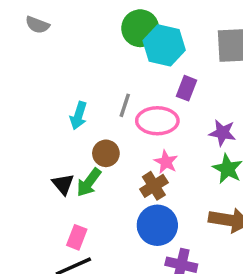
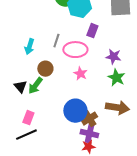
brown cross: (154, 186) -> (89, 119), moved

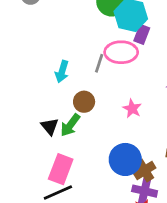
purple rectangle: (92, 31) -> (142, 34), moved
pink ellipse: (75, 50) -> (121, 52), moved
pink rectangle: (28, 118) -> (61, 169), size x1.5

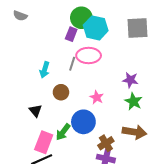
purple rectangle: (142, 34) -> (71, 34), moved
green arrow: (70, 125) -> (63, 132), moved
blue circle: (125, 159) -> (83, 122), moved

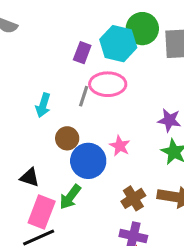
green circle: (81, 18) -> (142, 29), moved
black triangle: (35, 111) -> (30, 177), moved, turned -32
blue circle: (83, 122) -> (88, 161), moved
brown cross: (106, 143) -> (133, 198), moved

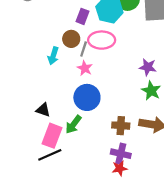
brown circle: (67, 138) -> (71, 39), moved
pink star: (120, 146) -> (85, 68), moved
brown cross: (133, 198) -> (121, 126), turned 36

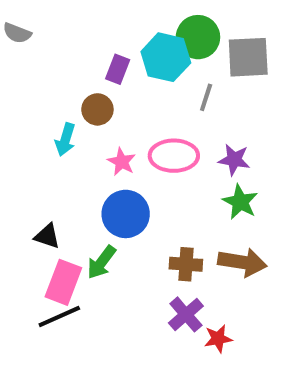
pink ellipse: (102, 40) -> (174, 156), moved
gray line: (84, 49) -> (206, 97), moved
purple cross: (121, 154) -> (186, 314), turned 36
red star: (120, 168) -> (218, 339), moved

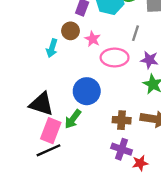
gray line: (206, 97) -> (135, 33), moved
pink star: (122, 162) -> (93, 39), moved
black triangle: (47, 236) -> (41, 104), size x1.6
purple cross: (186, 314) -> (122, 149), turned -30

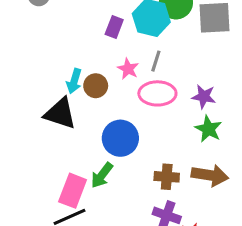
brown circle: (70, 31) -> (96, 86), moved
gray line: (135, 33) -> (156, 61), moved
black triangle: (41, 104) -> (60, 114), moved

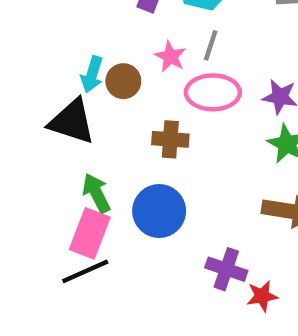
blue circle: (120, 138) -> (159, 211), moved
green arrow: (102, 175) -> (96, 193), moved, turned 116
brown cross: (167, 177) -> (170, 139), moved

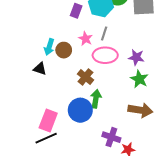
black triangle: (72, 121) -> (40, 69), size x0.6
brown cross: (170, 139) -> (85, 77), turned 35
green arrow: (96, 193) -> (96, 99), moved, turned 36

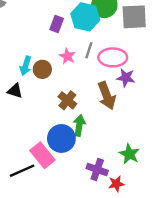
pink ellipse: (105, 55) -> (113, 57), moved
green star: (139, 79) -> (129, 154), moved
brown arrow: (140, 110) -> (107, 96), moved, turned 60
pink rectangle: (48, 121) -> (42, 155), moved, turned -60

